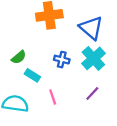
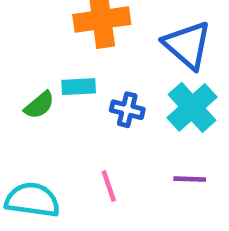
cyan rectangle: (32, 75) -> (79, 87), moved, turned -35
purple line: (92, 94) -> (190, 179), turned 49

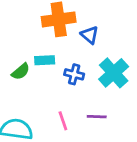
blue triangle: (187, 45) -> (90, 35), moved, size x0.6
purple line: (190, 179) -> (97, 117), moved

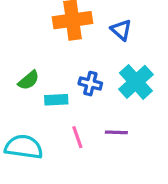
blue triangle: (90, 35) -> (121, 30), moved
cyan rectangle: (45, 60) -> (56, 100), moved

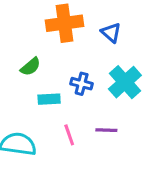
green semicircle: (29, 80) -> (30, 67), moved

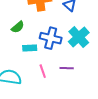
blue cross: (82, 84) -> (51, 38), size x1.5

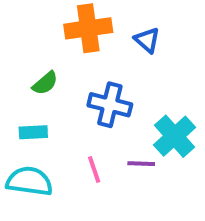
cyan cross: (79, 37) -> (175, 136), moved
cyan rectangle: (30, 48) -> (33, 132), moved

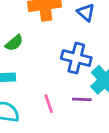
blue cross: (110, 105) -> (76, 58), moved

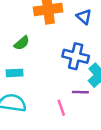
pink line: (49, 104) -> (61, 108), moved

